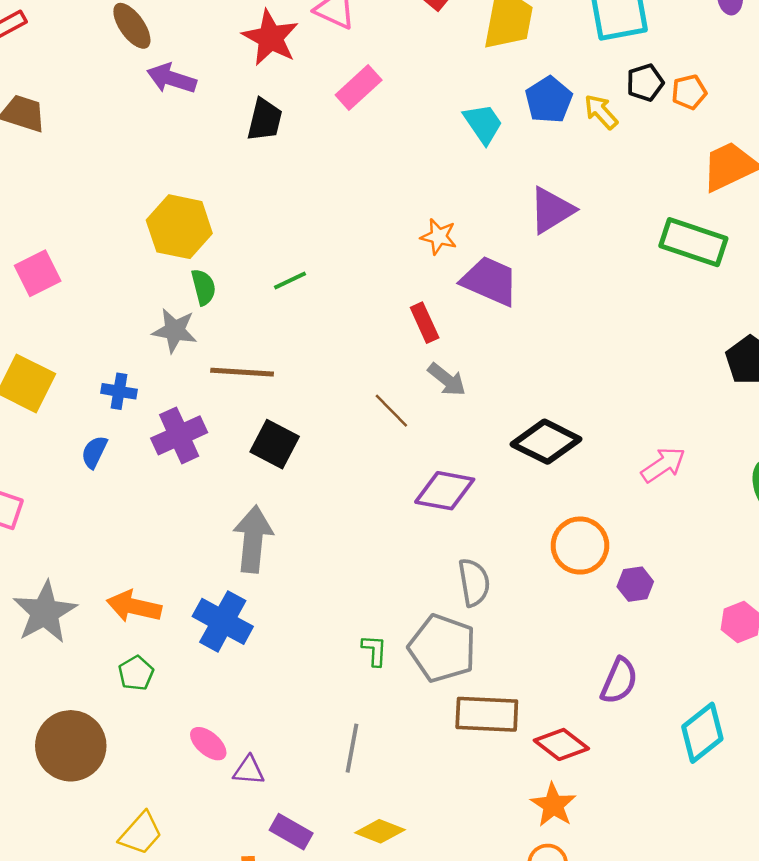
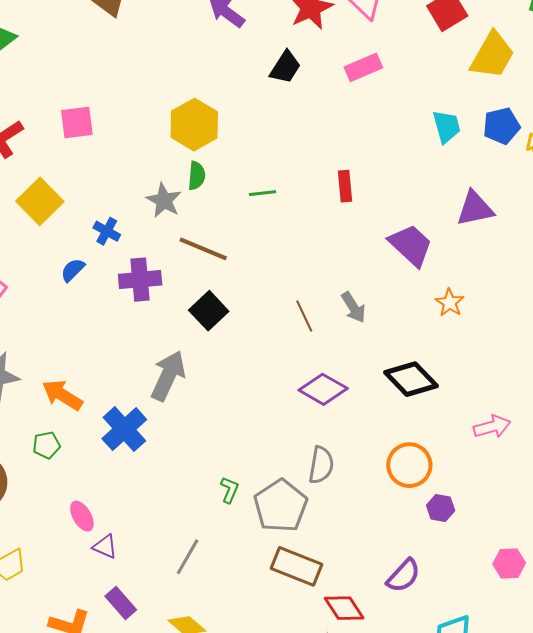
orange star: (439, 237) -> (450, 303), moved
red rectangle: (425, 323) -> (345, 186), moved

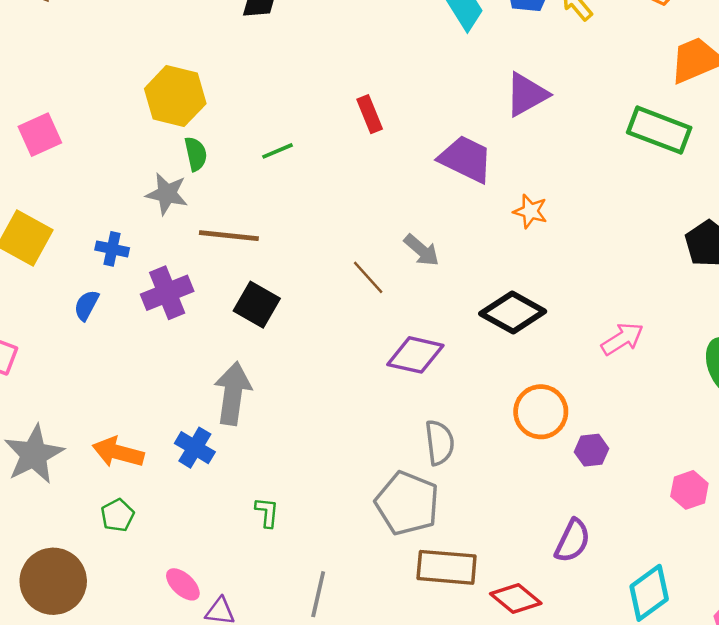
blue cross: (124, 429) -> (195, 448), moved, size x0.7
green L-shape: (230, 490) -> (267, 512), moved

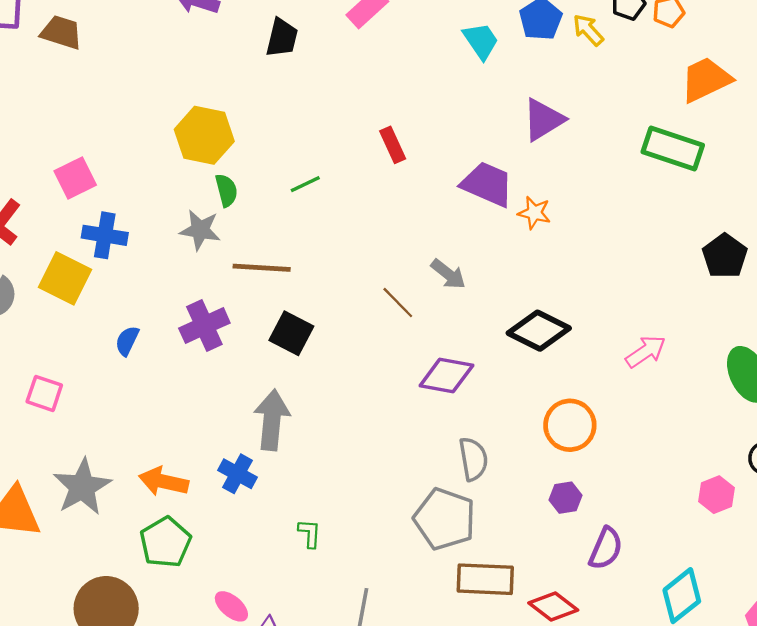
orange star: (530, 211) -> (534, 213), moved
blue cross: (112, 249) -> (105, 235), moved, size x1.4
purple hexagon: (591, 450) -> (566, 498), moved
green pentagon: (117, 515) -> (165, 542), size x1.6

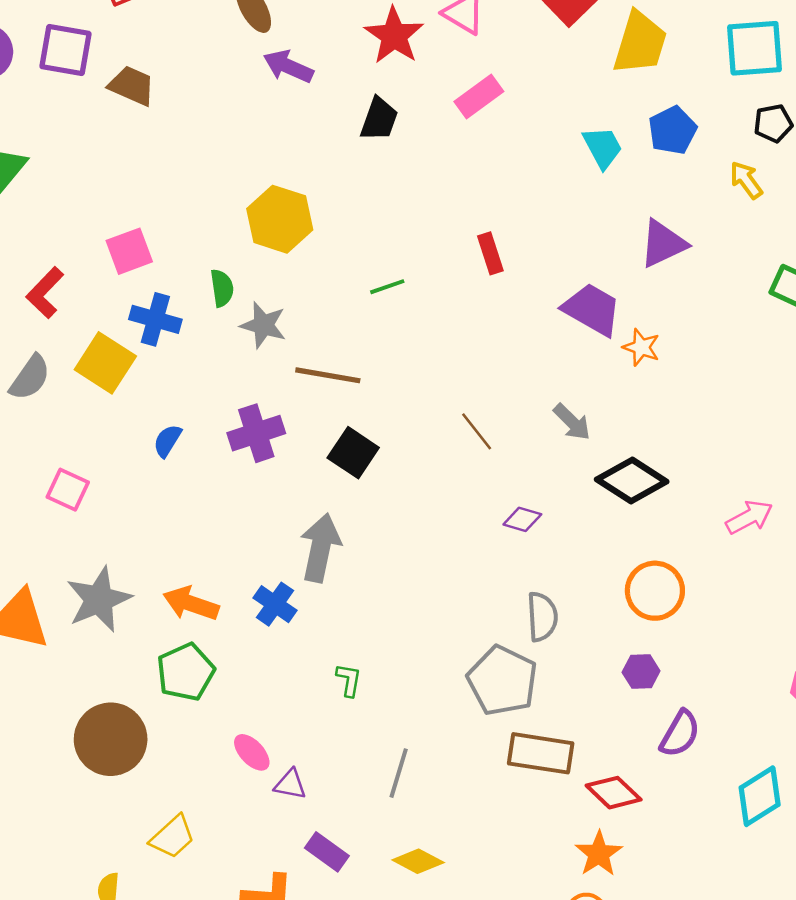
yellow arrow: (588, 30) -> (746, 180), moved
green semicircle: (226, 190) -> (222, 288), moved
gray arrow: (448, 274) -> (572, 422), moved
purple diamond: (446, 375) -> (522, 519), size x0.6

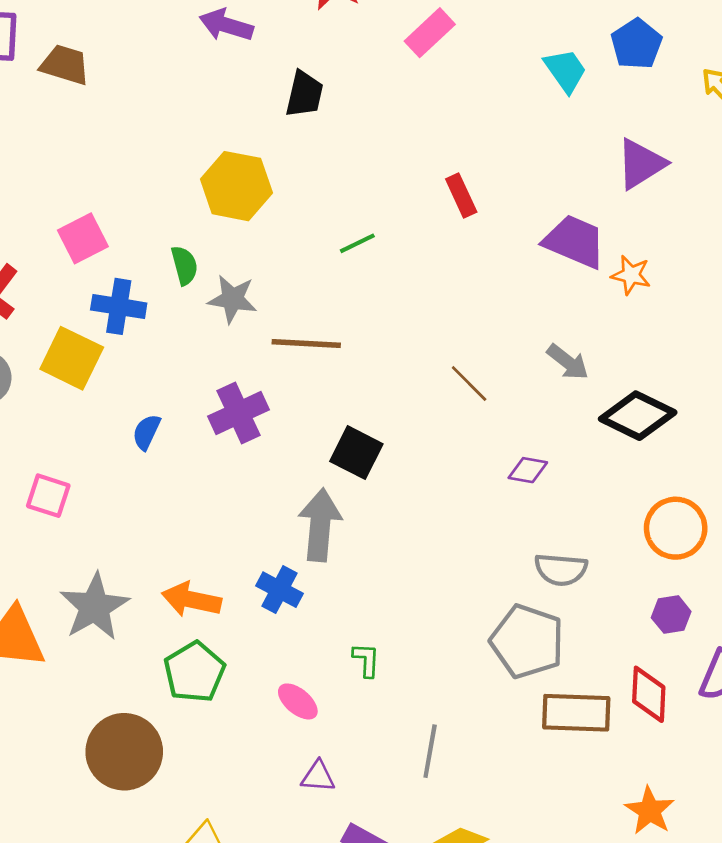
black trapezoid: (379, 119) -> (304, 94), moved
black square: (353, 453) -> (356, 453), moved
gray semicircle: (542, 617) -> (561, 569), turned 105
pink ellipse: (252, 752) -> (298, 701), moved
red diamond: (614, 793) -> (649, 694), moved, turned 56

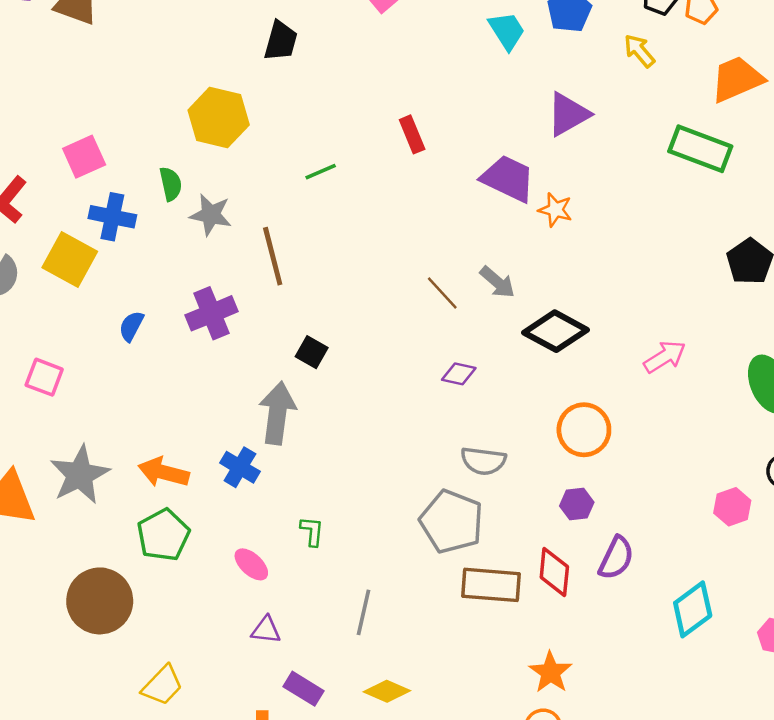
brown line: (306, 344) -> (273, 256), turned 70
brown line: (469, 384) -> (442, 293), moved
black square: (356, 453) -> (312, 352), size x0.7

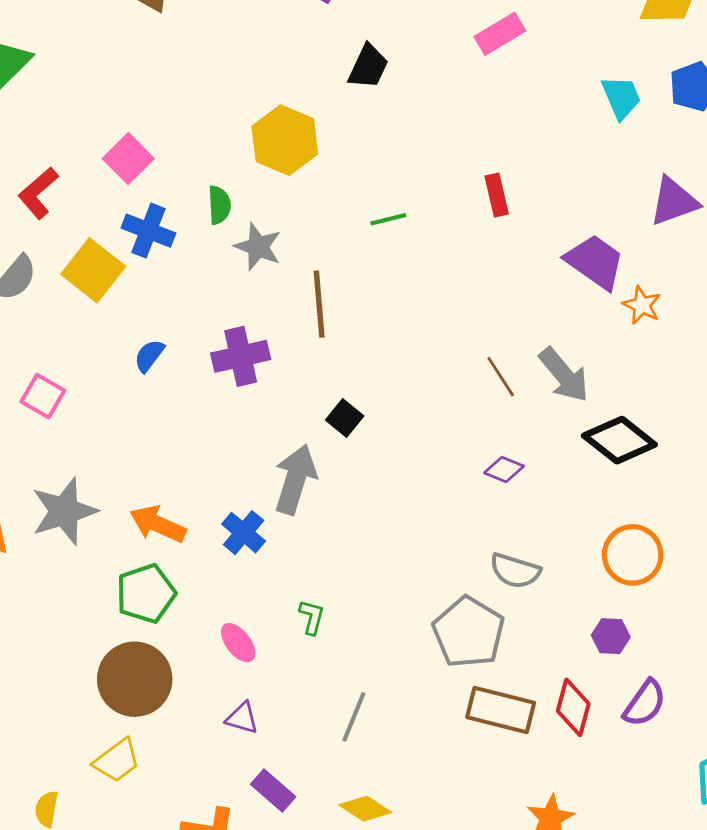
pink square: (84, 157) -> (128, 159), turned -30
gray arrow: (497, 282) -> (564, 375), size x1.4
brown circle: (100, 601) -> (135, 679), moved

